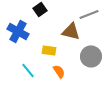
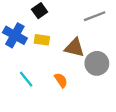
brown triangle: (71, 31) -> (74, 48), moved
yellow rectangle: (49, 50) -> (42, 40), moved

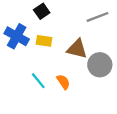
cyan line: (26, 79) -> (38, 81), moved

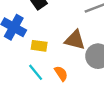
yellow rectangle: (44, 41) -> (39, 46), moved

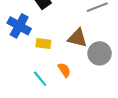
cyan line: (36, 72) -> (40, 79), moved

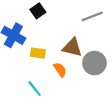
orange semicircle: (64, 70) -> (60, 70), moved

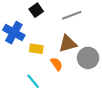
gray line: (92, 16) -> (72, 15), moved
brown triangle: (72, 47) -> (68, 44), turned -30

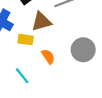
brown triangle: (68, 44) -> (41, 22), moved

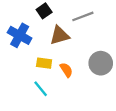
yellow rectangle: (26, 40) -> (44, 63), moved

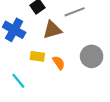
cyan line: (41, 89) -> (18, 81), moved

